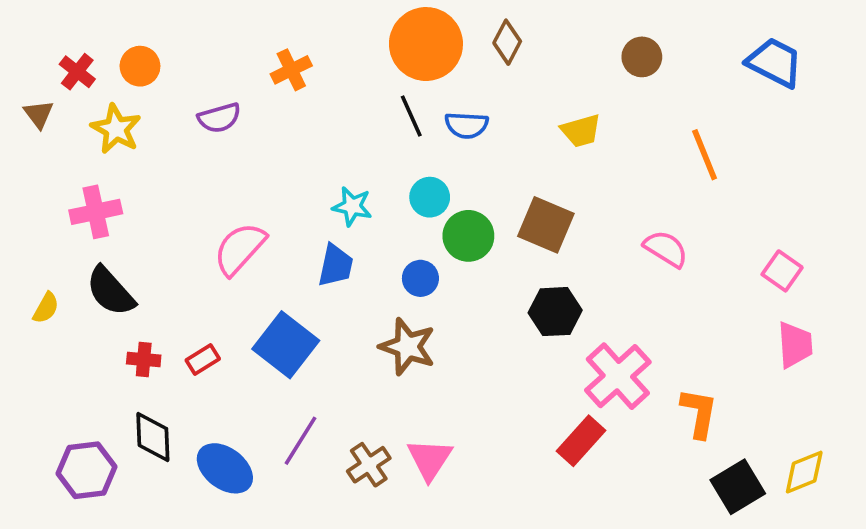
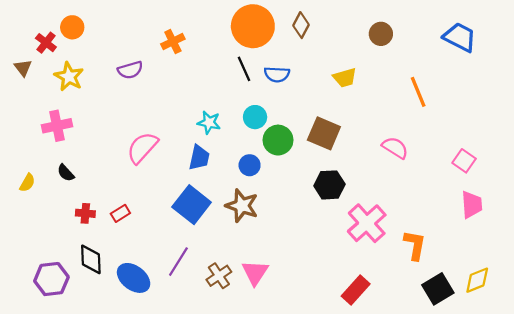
orange circle: (140, 66) -> (72, 27), moved
black semicircle: (110, 291) -> (66, 173), size x0.6
blue square: (286, 345) -> (192, 205), moved
red rectangle: (581, 441) -> (356, 290), moved

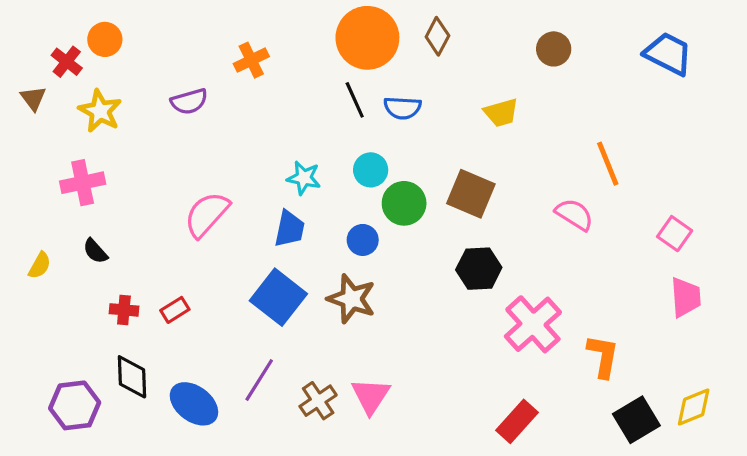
orange line: (418, 92) -> (608, 164), moved

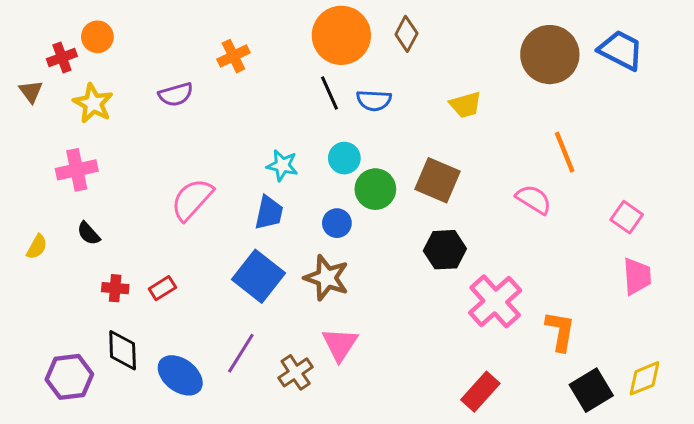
brown circle: (554, 49) -> (550, 55), moved, size x1.8
red cross: (67, 62) -> (62, 57), turned 32
pink triangle: (371, 396) -> (340, 344), moved

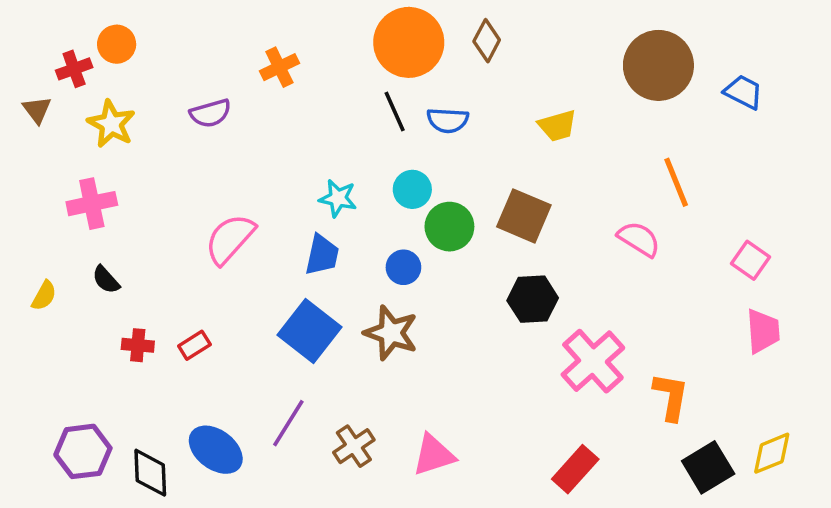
blue trapezoid: (621, 50) -> (743, 92), moved, size x0.7
pink triangle: (340, 344) -> (434, 455), moved, turned 39
black diamond: (123, 350) -> (150, 473), moved

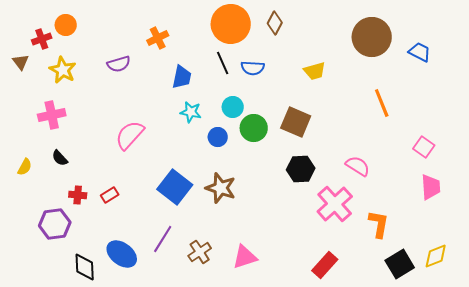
pink semicircle: (639, 239) -> (358, 166), moved
blue trapezoid: (322, 255) -> (182, 77), moved
blue circle: (403, 267) -> (218, 137), moved
purple hexagon: (83, 451) -> (55, 224), moved

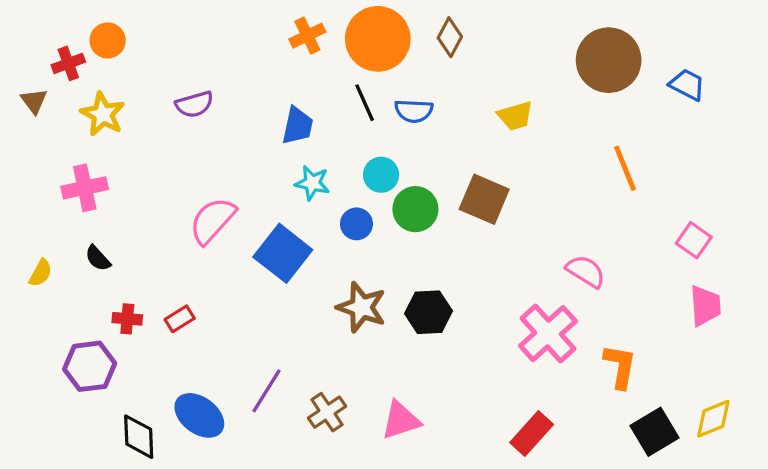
orange cross: (158, 38) -> (307, 36), moved
black hexagon: (301, 169) -> (429, 312), moved
blue square: (175, 187) -> (283, 253), moved

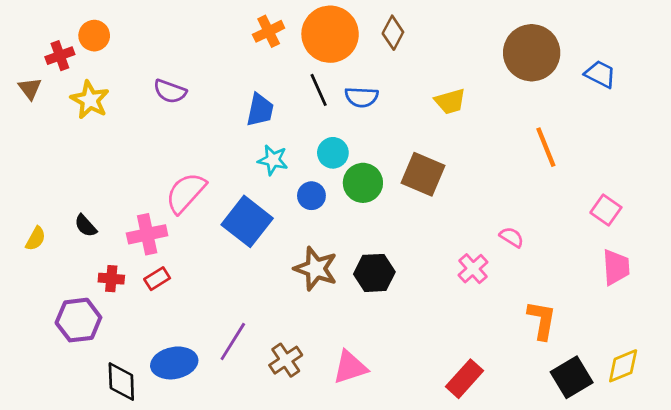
purple semicircle: (194, 104) -> (170, 91), turned 36
pink cross: (85, 188) -> (147, 234), moved
pink semicircle: (586, 271) -> (512, 237), size x0.7
pink cross: (548, 334) -> (473, 269), moved, size x0.6
blue ellipse: (199, 415) -> (174, 363), turned -48

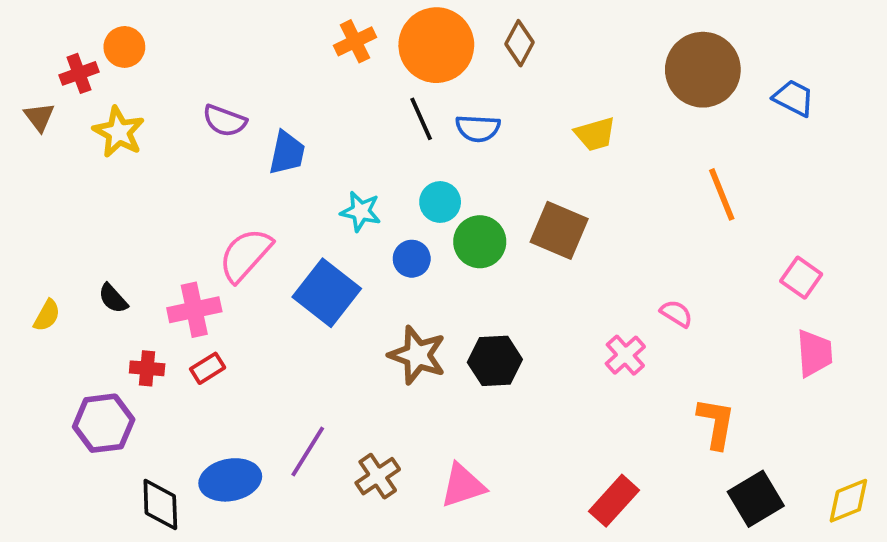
blue trapezoid: (260, 110) -> (287, 153), moved
yellow diamond: (623, 366) -> (848, 501), moved

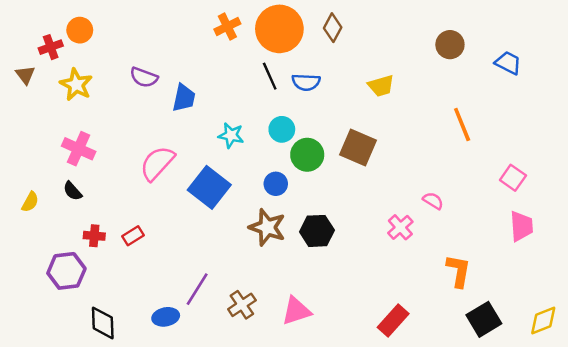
brown circle: (703, 70) -> (450, 45), size x0.6
blue circle: (412, 259) -> (276, 184), moved
pink cross: (194, 310) -> (79, 149), moved, turned 36
blue ellipse: (230, 480) -> (166, 317), moved, size x0.7

